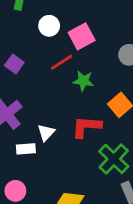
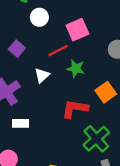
white circle: (49, 26) -> (39, 17), moved
white triangle: (46, 133) -> (42, 75), moved

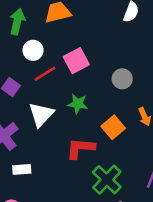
red line: (58, 51) -> (45, 74), moved
white triangle: (42, 75) -> (41, 114), size x1.5

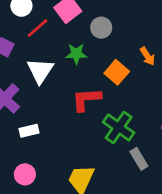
gray circle: (122, 79) -> (101, 28), moved

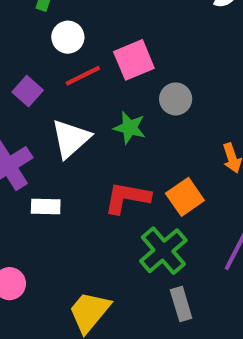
orange square: (117, 72) -> (185, 197), moved
white rectangle: (29, 131) -> (46, 206), moved

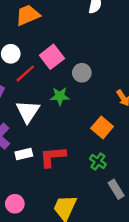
red L-shape: (127, 198) -> (53, 157), moved
green cross: (163, 251) -> (98, 161), size x0.6

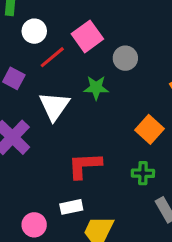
white rectangle: (24, 154) -> (71, 207), moved
green cross: (98, 161) -> (143, 173), turned -35

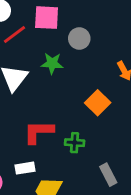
pink square: (87, 36) -> (47, 18), turned 36
green cross: (143, 173) -> (75, 143), moved

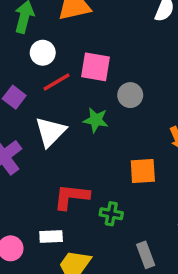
orange square: (98, 103) -> (143, 171), turned 35

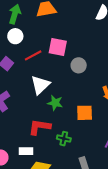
white circle: (43, 53) -> (15, 36), moved
green star: (96, 120) -> (55, 103), moved
white triangle: (50, 132) -> (40, 85), moved

